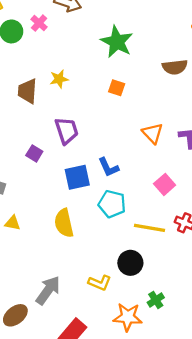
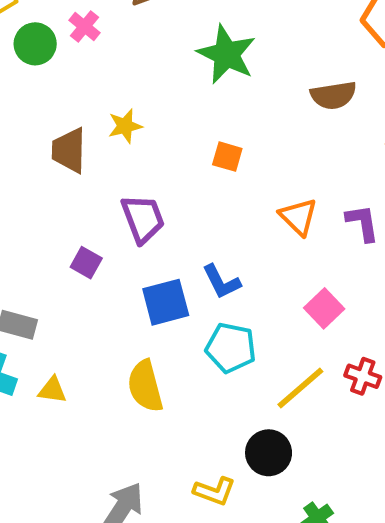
orange square: (117, 88) -> (227, 157), moved
yellow line: (149, 228) -> (300, 388), turned -48

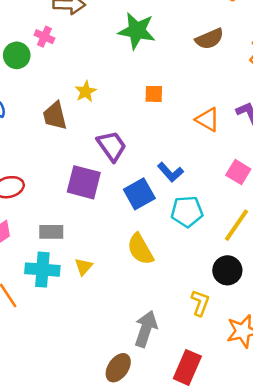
purple square: (86, 263) -> (84, 182), size x1.8
yellow triangle: (52, 390) -> (84, 267), turned -42
yellow L-shape: (215, 491) -> (200, 303), turned -75

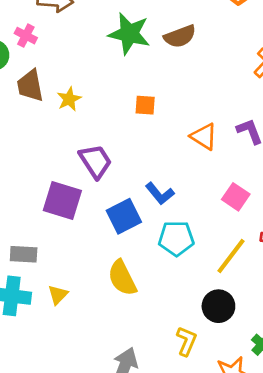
brown semicircle: (209, 39) -> (180, 36), moved
brown trapezoid: (55, 116) -> (30, 86), moved

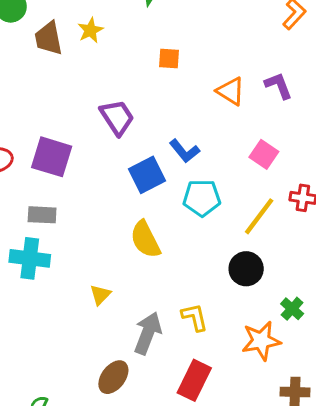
yellow star: (69, 99) -> (90, 30), moved
purple square: (62, 200) -> (52, 157), moved
yellow triangle: (58, 295) -> (100, 295), moved
yellow L-shape: (186, 341) -> (195, 317), moved, turned -36

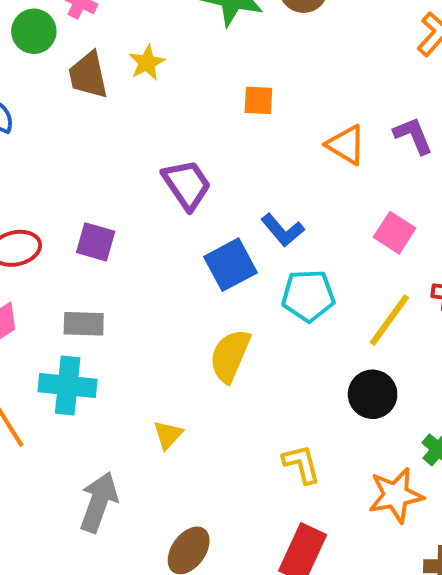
purple square: (52, 157) -> (96, 242), size x0.7
yellow semicircle: (145, 239) -> (230, 356), turned 51
gray arrow: (148, 333) -> (99, 502), moved

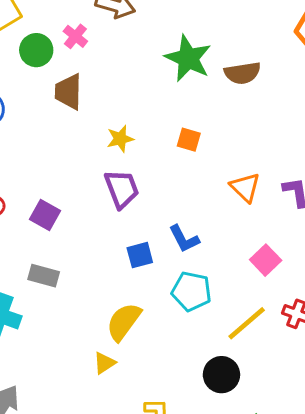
yellow star: (147, 63) -> (120, 139), moved
blue square: (230, 265) -> (140, 255), size x0.7
gray rectangle: (84, 324) -> (44, 276), moved
yellow triangle: (168, 435) -> (104, 363), moved

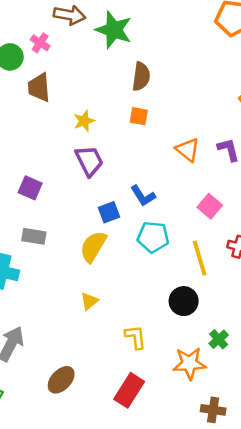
green star: (188, 58) -> (114, 30), moved
brown semicircle: (242, 73) -> (141, 77), moved, turned -68
yellow semicircle: (124, 322) -> (93, 247), moved
yellow line: (247, 323) -> (200, 258), turned -60

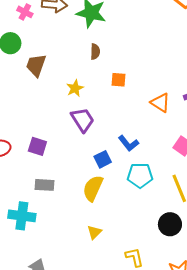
pink cross: (40, 43) -> (25, 12), moved
brown semicircle: (141, 77) -> (95, 52), moved, size x0.7
brown trapezoid: (39, 87) -> (36, 65), turned 30

